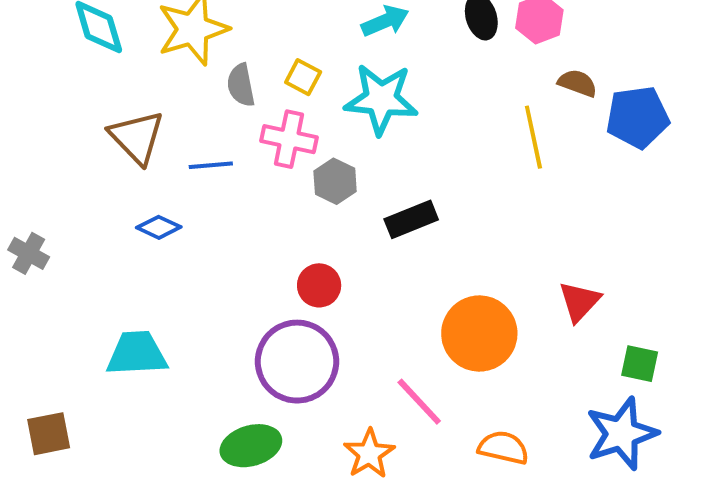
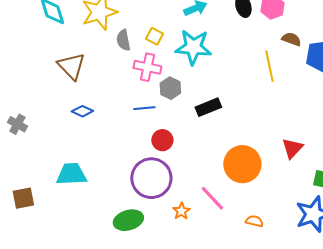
blue line: (211, 165) -> (144, 108), moved
brown square: (49, 434) -> (23, 198), moved
orange semicircle: (503, 448) -> (254, 221), size x0.7
orange star: (369, 454) -> (181, 211), moved, size x0.7

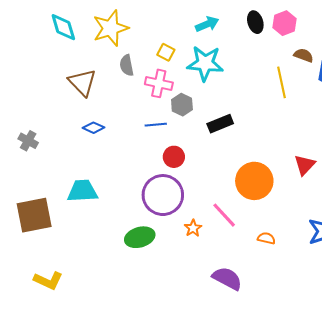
gray semicircle: (123, 40) -> (127, 65), moved
brown square: (23, 198) -> (34, 215), size x1.6

